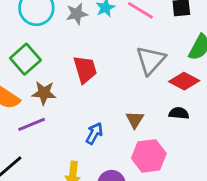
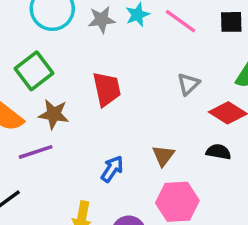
gray triangle: (151, 60) -> (188, 84), size x0.6

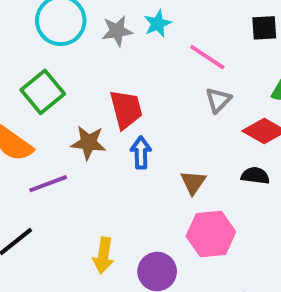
pink line: (180, 21) -> (207, 57), moved
brown star: (54, 114) -> (88, 143), moved
blue arrow: (112, 169) -> (141, 153), moved, turned -32

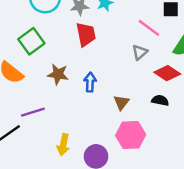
pink line: (207, 57) -> (149, 28), moved
red trapezoid: (126, 109) -> (86, 34), moved
purple line: (48, 184) -> (33, 112), moved

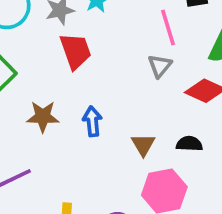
pink line: (149, 28) -> (168, 27), turned 45
black semicircle: (160, 100) -> (189, 144), moved

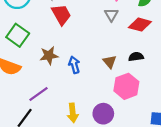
blue arrow: (92, 121) -> (74, 65), moved

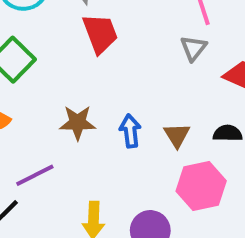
brown star: (49, 56) -> (78, 123), moved
blue arrow: (74, 65) -> (130, 131), moved

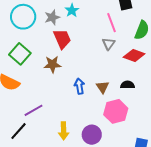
brown star: (78, 123) -> (52, 64), moved

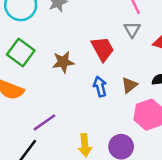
red trapezoid: (62, 39) -> (103, 49), moved
brown triangle: (103, 87) -> (129, 85), turned 32

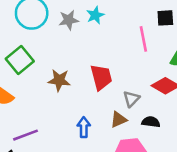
gray triangle: (132, 29) -> (131, 99), moved
blue arrow: (100, 87) -> (84, 127), moved

